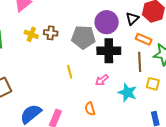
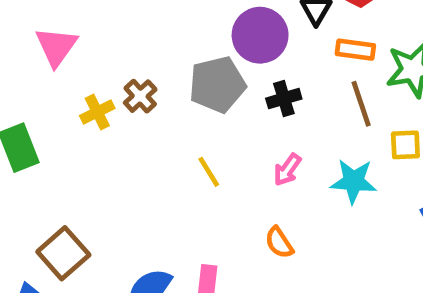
brown cross: (51, 33) -> (140, 96), turned -32
yellow cross: (31, 34) -> (97, 112), turned -32
black cross: (109, 51) -> (284, 99), size x0.6

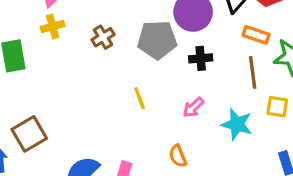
yellow cross: (97, 112) -> (53, 27), moved

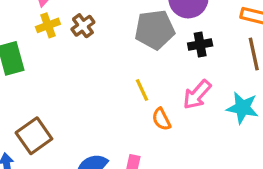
brown cross: (103, 37) -> (83, 26), moved
pink arrow: (193, 107) -> (197, 95), size x1.4
orange semicircle: (178, 156) -> (161, 119), moved

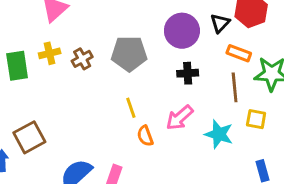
yellow cross: (48, 25) -> (50, 53), moved
brown cross: (83, 26) -> (82, 59), moved
gray pentagon: (155, 30) -> (129, 54), moved

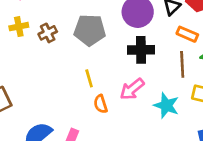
black cross: (188, 73) -> (141, 50), size x1.4

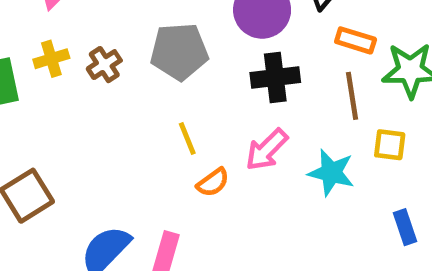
orange semicircle: (101, 104) -> (213, 182), turned -102

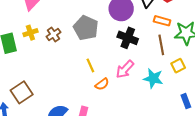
gray pentagon: (179, 52) -> (86, 28), turned 30
black cross: (275, 77) -> (128, 38), turned 30
yellow square: (390, 145) -> (178, 66), turned -32

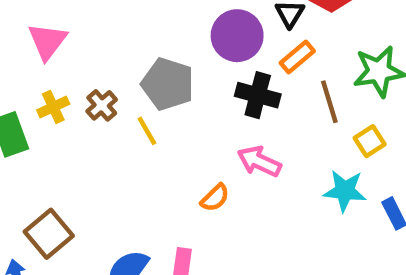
orange rectangle: (162, 21) -> (297, 57), moved, turned -49
yellow line: (90, 65) -> (147, 131), moved
pink arrow: (125, 69) -> (259, 161), turned 78
cyan star: (153, 78) -> (345, 191), moved

